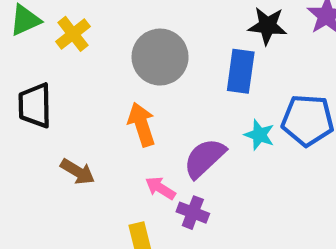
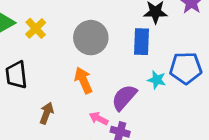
brown arrow: (78, 172) -> (47, 113), turned -95

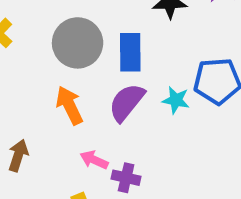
blue rectangle: (141, 42) -> (130, 52), moved
purple semicircle: (124, 97) -> (127, 102), moved

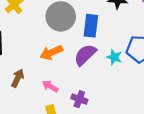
orange arrow: (69, 105) -> (51, 53), turned -95
pink arrow: (94, 160) -> (50, 86), moved

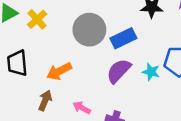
blue rectangle: (91, 26) -> (123, 38), turned 60
orange arrow: (51, 53) -> (59, 71), moved

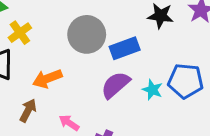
yellow cross: (37, 19) -> (20, 33), moved

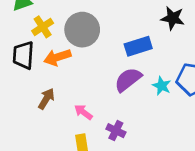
gray circle: (87, 34) -> (82, 30), moved
orange arrow: (47, 79) -> (57, 57), moved

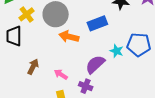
orange arrow: (57, 57) -> (69, 37), moved, turned 36
purple semicircle: (128, 80) -> (95, 64), moved

